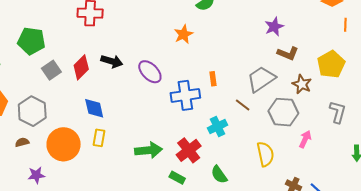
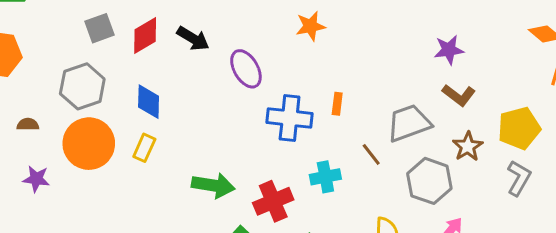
gray hexagon: (32, 111) -> (82, 86), moved
gray L-shape: (338, 112) -> (519, 178), moved

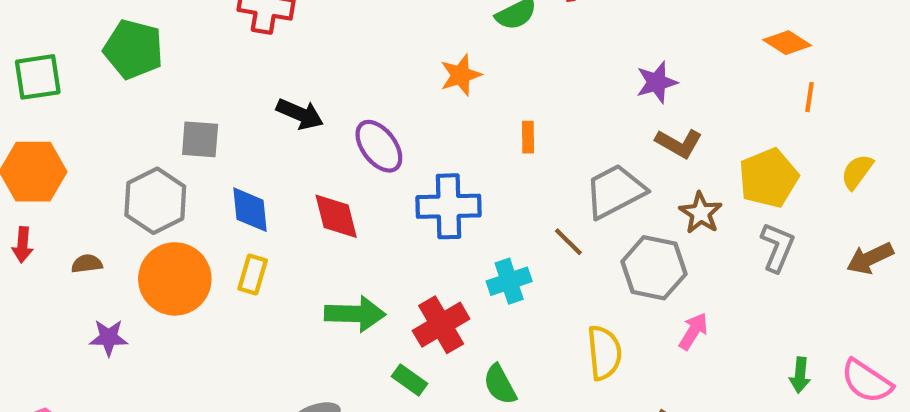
gray square: (99, 28) -> (200, 139), moved, turned 32
red diamond: (145, 35) -> (336, 216), moved, turned -66
orange rectangle: (337, 104) -> (528, 137), moved

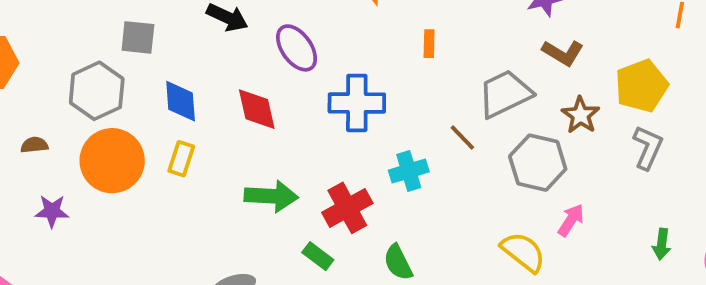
yellow semicircle: (604, 353) -> (523, 252), moved, turned -48
green arrow: (800, 375) -> (662, 244), moved

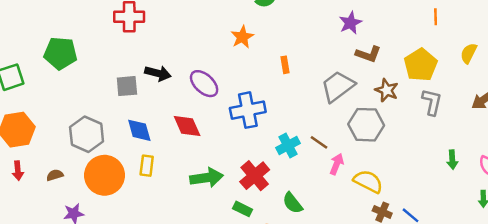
gray square: (138, 37) -> (127, 86), moved
brown line: (462, 137) -> (319, 142), moved
pink arrow: (571, 220) -> (337, 164), moved

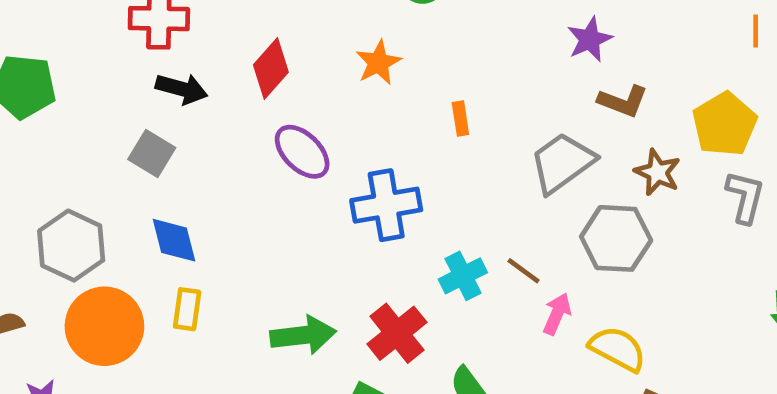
black arrow: (158, 73) -> (182, 89), moved
gray square: (127, 86) -> (152, 153), turned 35
red diamond: (187, 126) -> (271, 69), moved, turned 64

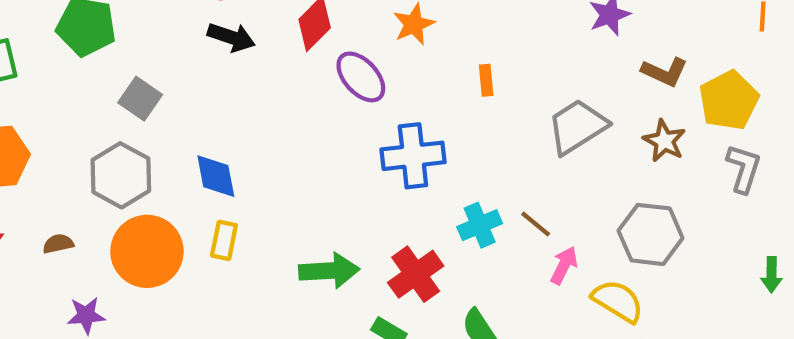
brown L-shape: (623, 101) -> (665, 72), moved
purple ellipse: (302, 152) -> (361, 77), moved
gray square: (152, 153) -> (140, 99), moved
gray hexagon: (616, 238) -> (651, 234), moved

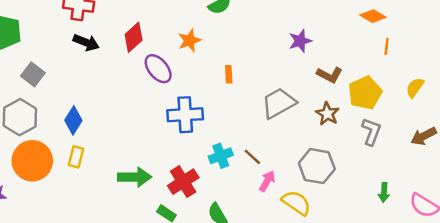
blue diamond: (216, 176) -> (73, 120), turned 40

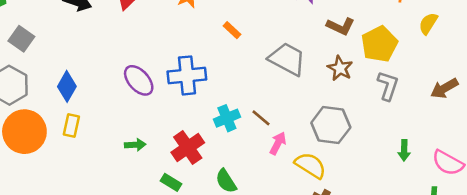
purple ellipse: (158, 69) -> (139, 80), moved
orange rectangle: (229, 74) -> (232, 30), turned -42
yellow semicircle: (415, 88) -> (428, 23), moved
gray trapezoid: (279, 103) -> (287, 59), turned 60
green arrow: (135, 177) -> (135, 145), size x0.6

